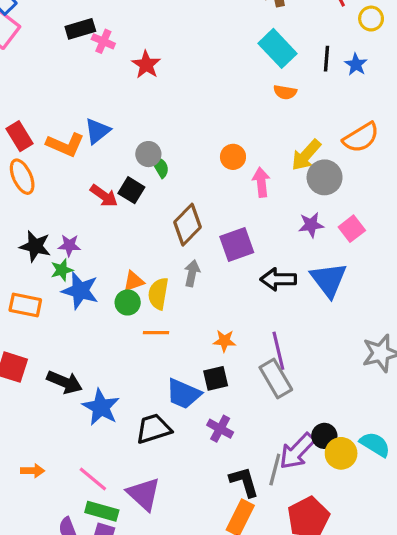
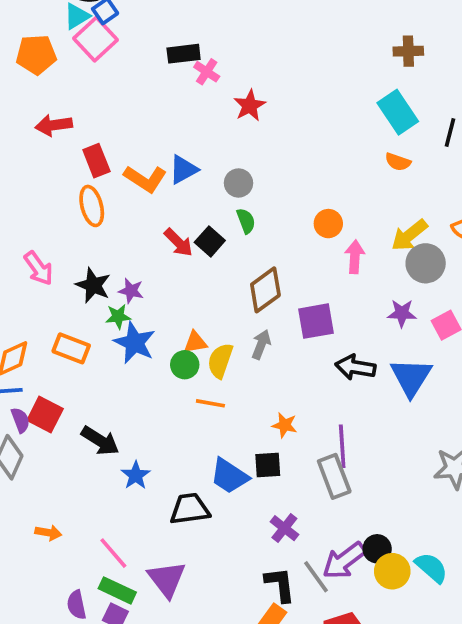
gray circle: (148, 154) -> (238, 183), moved
blue star: (101, 407) -> (136, 475), size x0.7
purple cross: (220, 429) -> (284, 528), moved
gray line: (275, 470) -> (316, 577), turned -60

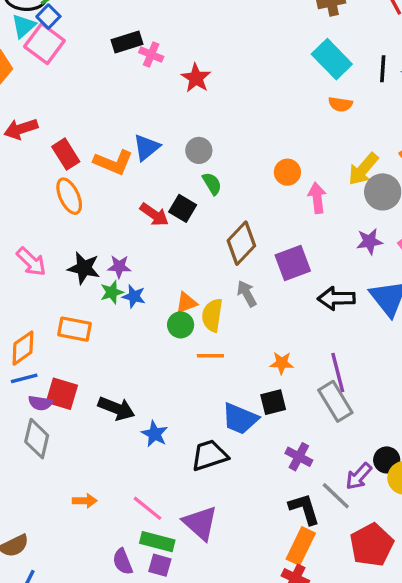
blue star: (135, 343) -> (134, 296), moved, size x0.6
gray arrow: (261, 344) -> (247, 294), turned -40
purple semicircle: (20, 420) -> (40, 403), turned 130
purple arrow: (344, 561) -> (359, 476), size x0.7

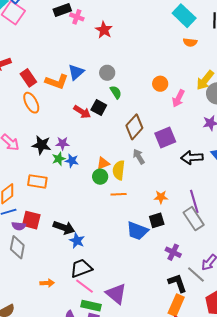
pink arrow: (317, 198) -> (178, 98), turned -144
blue star: (155, 434) -> (77, 241), moved
black trapezoid: (209, 455) -> (81, 268), moved

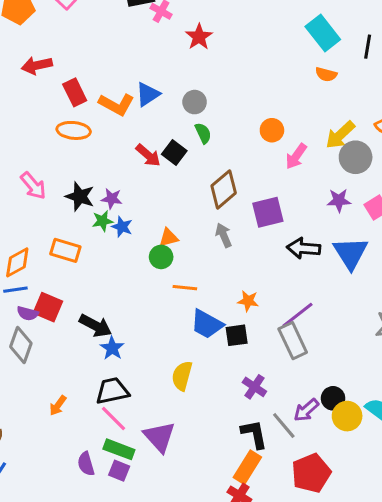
orange ellipse: (31, 103) -> (74, 130), turned -65
yellow semicircle: (119, 170) -> (182, 376), moved
purple line: (194, 201) -> (297, 315), turned 60
blue trapezoid: (137, 231) -> (207, 324), moved
orange arrow: (47, 283) -> (58, 405), turned 120

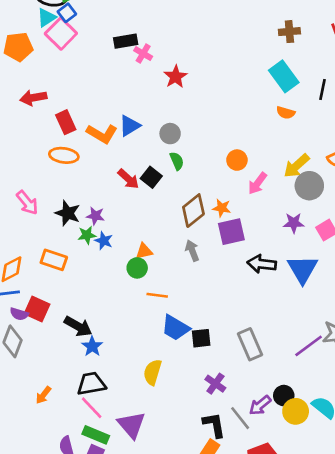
orange star: (248, 301) -> (222, 208), moved
purple line: (297, 315) -> (309, 346), moved

